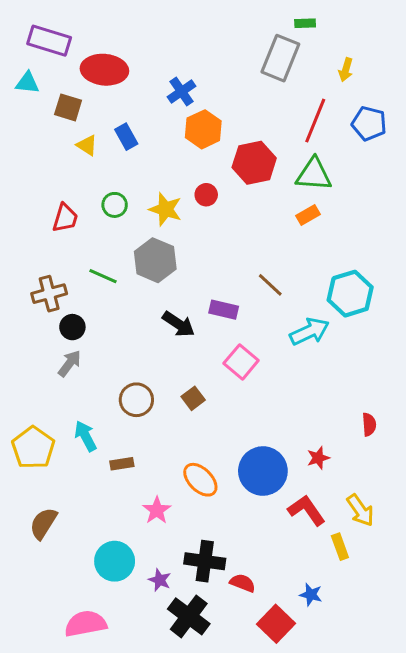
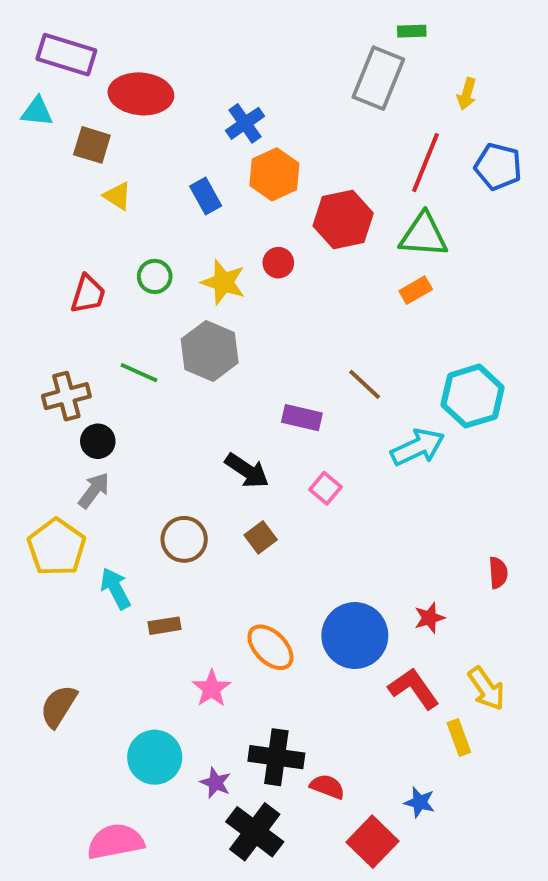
blue rectangle: (126, 137) -> (206, 196), moved
black arrow: (179, 324) -> (247, 471), moved
pink square: (241, 362) -> (325, 488), size x0.7
yellow pentagon: (33, 448) -> (57, 547), moved

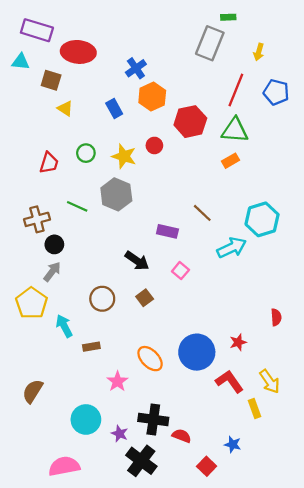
red square: (373, 842) -> (207, 466), size x0.7

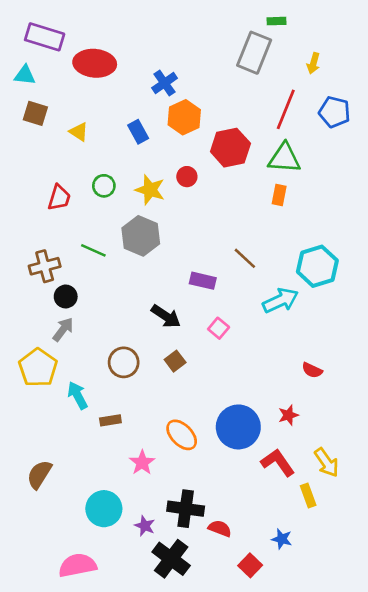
brown square: (51, 80) -> (35, 113), moved
orange rectangle: (231, 161) -> (279, 195), turned -49
red semicircle: (276, 317) -> (312, 370), moved, turned 119

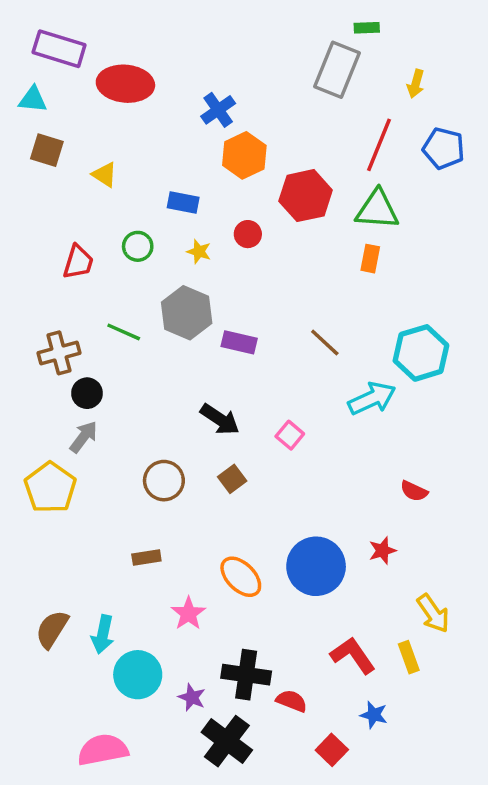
blue rectangle: (138, 132) -> (183, 203), moved, turned -50
yellow star: (150, 190) -> (199, 252), size x0.6
purple rectangle: (203, 281) -> (239, 342), moved
cyan arrow: (78, 395) -> (103, 634), moved, turned -140
red L-shape: (278, 463) -> (353, 655), moved

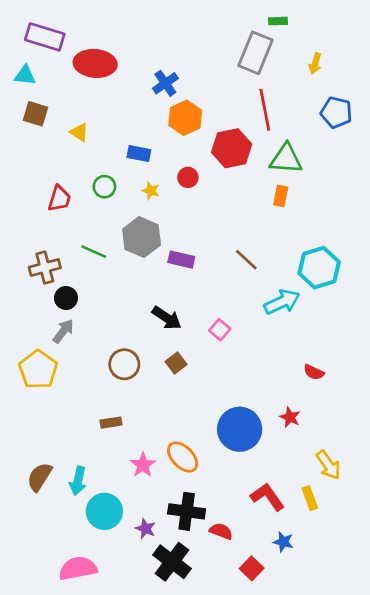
red line: (379, 145) -> (265, 110), moved, turned -33
red star: (382, 551) -> (290, 417), turned -30
orange ellipse: (241, 577) -> (183, 457), moved

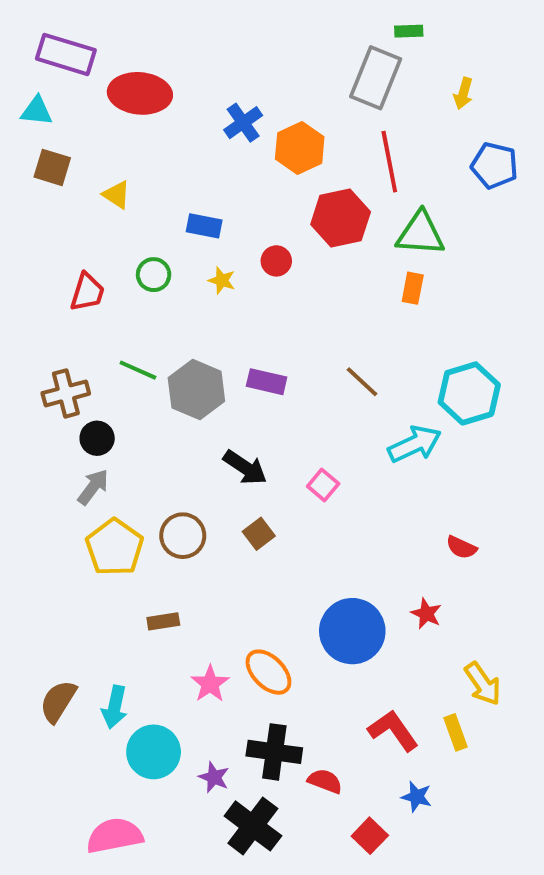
orange hexagon: (185, 118) -> (300, 148), moved
gray hexagon: (142, 237) -> (196, 390), moved
yellow pentagon: (38, 370) -> (115, 547), moved

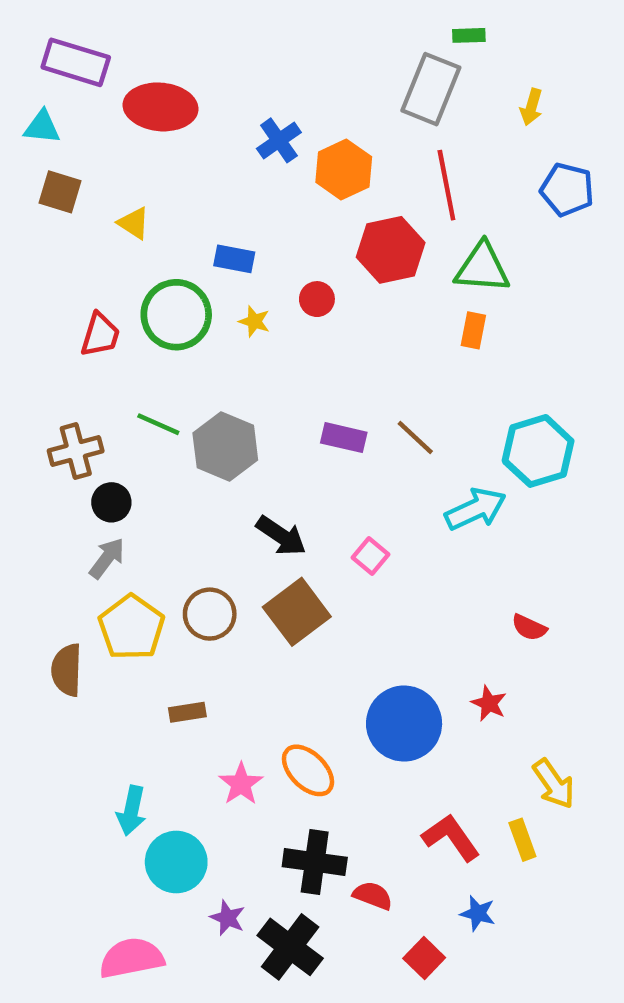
green circle: (154, 275) -> (176, 315), size x1.8
purple rectangle: (267, 382) -> (344, 438), moved
brown square: (259, 534) -> (297, 612), size x1.8
brown semicircle: (58, 701) -> (67, 670), moved, turned -30
purple star: (214, 777) -> (228, 918), moved

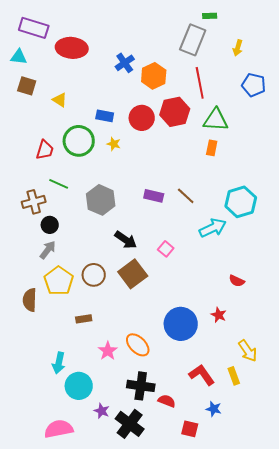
red circle: (317, 299) -> (142, 118), moved, size x1.6
green line: (158, 424) -> (59, 184), moved
red square: (424, 958) -> (190, 429), turned -30

